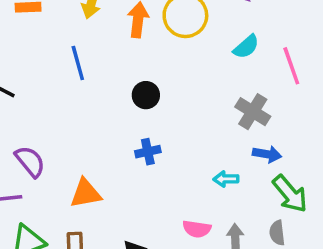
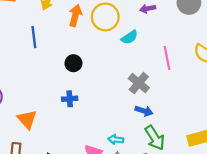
cyan semicircle: (246, 47) -> (129, 37), moved
cyan arrow: (226, 179) -> (116, 139), moved
orange triangle: (86, 193) -> (27, 119), turned 50

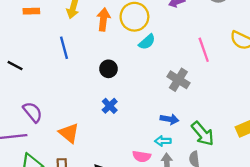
cyan semicircle: (129, 37) -> (147, 42), moved
blue cross: (70, 99) -> (110, 106), turned -32
blue arrow: (144, 111) -> (169, 119), moved

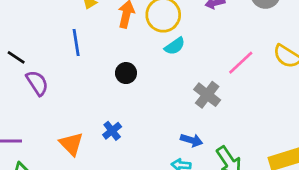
pink line: (204, 50) -> (241, 63), turned 60
blue cross: (110, 106) -> (112, 131), moved
purple semicircle: (33, 112) -> (37, 83), moved

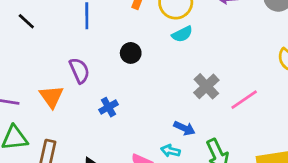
pink line: (241, 63) -> (244, 100), moved
purple semicircle: (37, 83) -> (79, 71), moved
orange triangle: (71, 144) -> (51, 97), moved

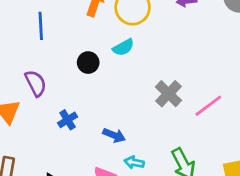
cyan semicircle: (182, 34) -> (123, 47), moved
blue arrow: (184, 128) -> (114, 135), moved

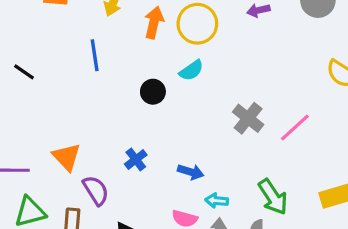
purple semicircle: (36, 83) -> (96, 190), moved

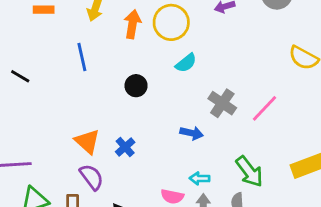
cyan semicircle: (191, 70) -> (186, 63), moved
orange triangle: (67, 157) -> (87, 141), moved
blue arrow: (191, 172) -> (192, 133), moved

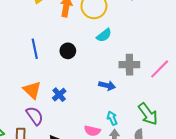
blue line: (82, 57) -> (35, 49), moved
gray cross: (222, 103) -> (129, 65), turned -36
cyan arrow: (200, 178) -> (112, 118), turned 64

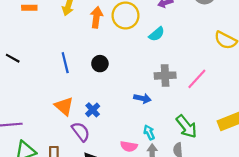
cyan semicircle: (104, 35) -> (157, 34), moved
purple semicircle: (35, 116) -> (81, 132), moved

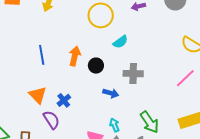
orange arrow: (96, 17) -> (75, 56), moved
cyan semicircle: (157, 34) -> (120, 42), moved
black circle: (100, 64) -> (96, 66), moved
pink line: (197, 79) -> (185, 78), moved

